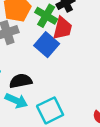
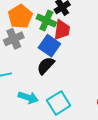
black semicircle: (21, 81) -> (46, 66), moved, turned -30

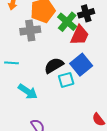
blue square: (49, 46) -> (81, 65), moved
cyan square: (59, 103) -> (66, 80), moved, size x0.7

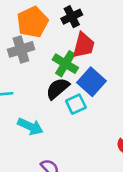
black cross: (86, 13) -> (72, 17), moved
green cross: (67, 22) -> (65, 64), moved

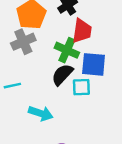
blue square: (92, 82) -> (94, 64), turned -30
cyan square: (76, 104) -> (81, 87), turned 30

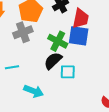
red trapezoid: (82, 31) -> (81, 19), moved
blue square: (94, 64) -> (79, 36), moved

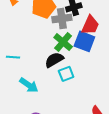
gray cross: (23, 32) -> (62, 19), moved
cyan square: (68, 72) -> (66, 74), turned -35

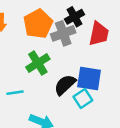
blue square: (84, 41) -> (89, 79), moved
green cross: (63, 42) -> (38, 63), moved, turned 30

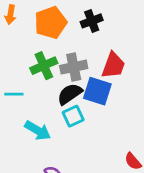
gray cross: (63, 33) -> (74, 67), moved
red trapezoid: (99, 34) -> (113, 65), moved
cyan square: (83, 98) -> (73, 116), moved

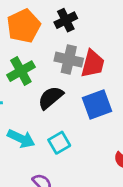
gray cross: (74, 67) -> (69, 60), moved, turned 30
blue square: (97, 91) -> (97, 105), moved, turned -32
cyan square: (73, 116) -> (59, 143), moved

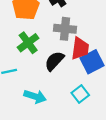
red trapezoid: (93, 64) -> (80, 48), moved
cyan square: (59, 143) -> (80, 94), moved

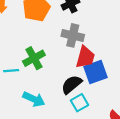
green cross: (28, 43) -> (34, 58), moved
black semicircle: (54, 61) -> (72, 84), moved

